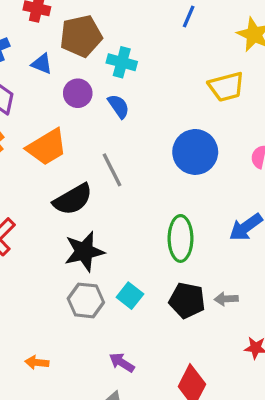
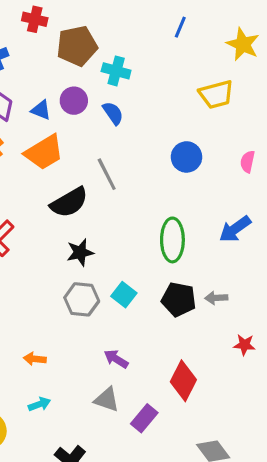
blue triangle: (42, 64) -> (41, 110), moved
blue circle: (195, 152) -> (186, 157), size x0.7
black star: (84, 252) -> (80, 252), size x0.7

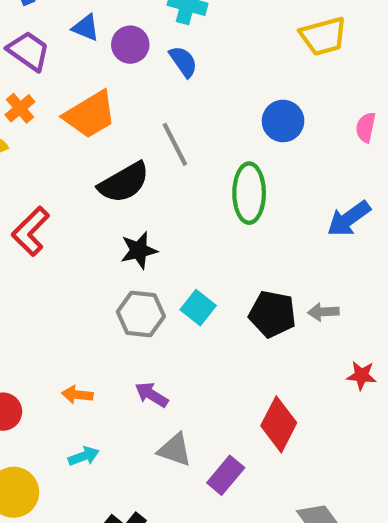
blue triangle: (41, 110) -> (86, 28), moved
green ellipse: (172, 240) -> (249, 193), moved
purple arrow: (116, 359) -> (151, 395), moved

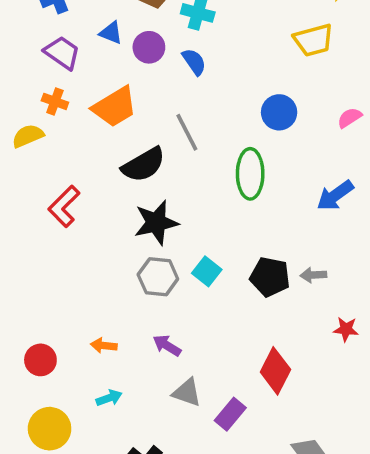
orange cross: (20, 108) -> (55, 101), turned -30
pink semicircle: (366, 127) -> (350, 118), turned 45
black star: (139, 250) -> (156, 223), size x1.4

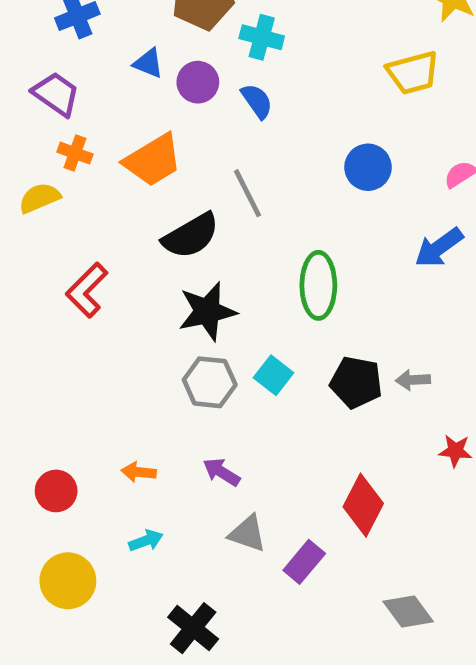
purple trapezoid: (62, 53) -> (56, 94), moved
green ellipse: (250, 174) -> (318, 285), moved
blue arrow: (335, 195) -> (439, 248), moved

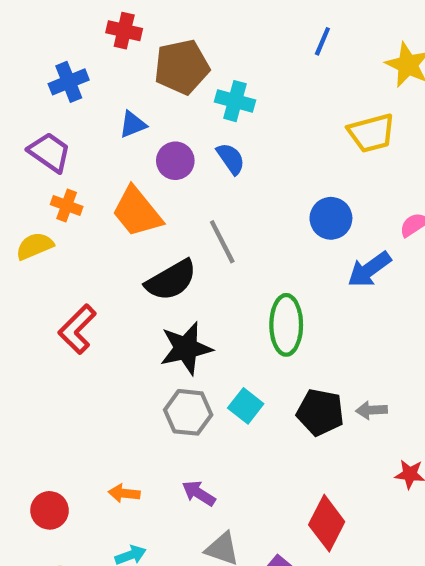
blue triangle: (148, 63) -> (133, 124), turned -44
purple circle: (198, 82) -> (175, 161), moved
orange trapezoid: (153, 160) -> (137, 212), turned 82
blue arrow: (439, 248) -> (369, 269), moved

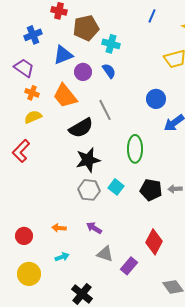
blue triangle: (133, 124) -> (63, 55), size x1.5
yellow semicircle: (35, 246) -> (33, 117), moved
red L-shape: (77, 329) -> (21, 151), moved

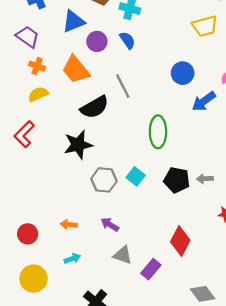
black star: (88, 160) -> (78, 145), moved

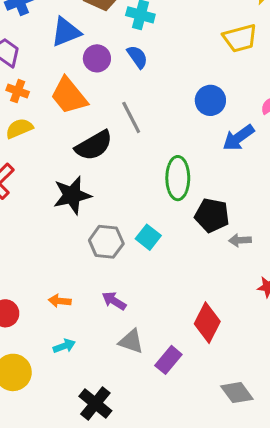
black pentagon: (177, 180) -> (212, 215), moved

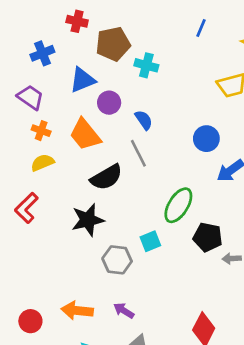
blue semicircle: (137, 57) -> (144, 120), moved
green ellipse: (178, 178) -> (178, 205), turned 32
cyan square: (148, 237) -> (150, 241), moved, turned 30
orange arrow: (60, 301) -> (77, 311), size x1.6

